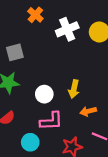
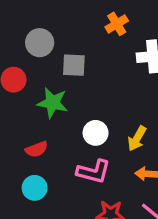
cyan circle: (30, 142) -> (35, 188), moved

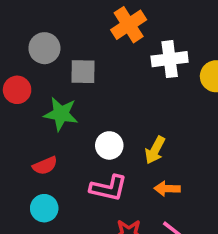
orange cross: (117, 24) -> (129, 25), size x1.4

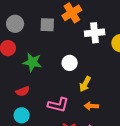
gray circle: (44, 48) -> (15, 24), moved
gray square: (83, 72) -> (47, 25), moved
white circle: (109, 145) -> (70, 63), moved

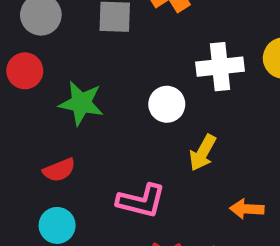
white cross: (95, 33) -> (220, 67), moved
orange arrow: (91, 106) -> (247, 209), moved

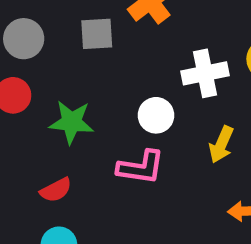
yellow arrow: (203, 153) -> (221, 144), moved
pink L-shape: (141, 201) -> (141, 167), moved

